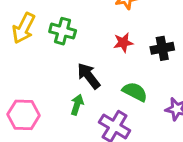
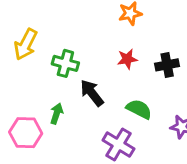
green cross: (63, 31) -> (65, 63), moved
green arrow: (77, 105) -> (57, 114), moved

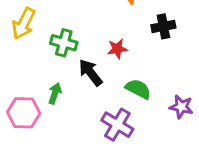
red star: (127, 59) -> (117, 49), moved
black cross: (167, 65) -> (163, 26), moved

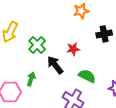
green cross: (64, 43) -> (37, 45), turned 30

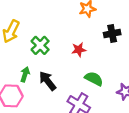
black arrow: (55, 65) -> (48, 81), moved
green arrow: (31, 79) -> (25, 74), moved

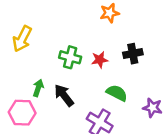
black cross: (112, 34) -> (133, 54), moved
green cross: (40, 45) -> (70, 57), moved, turned -30

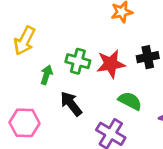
red star: (100, 60) -> (111, 64), size x1.5
green arrow: (38, 88) -> (46, 75), moved

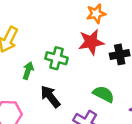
red star: (111, 64) -> (91, 42), moved

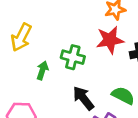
black arrow: (50, 97) -> (83, 98), moved

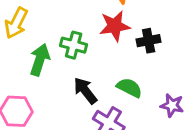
green arrow: (42, 70) -> (40, 60), size x1.5

